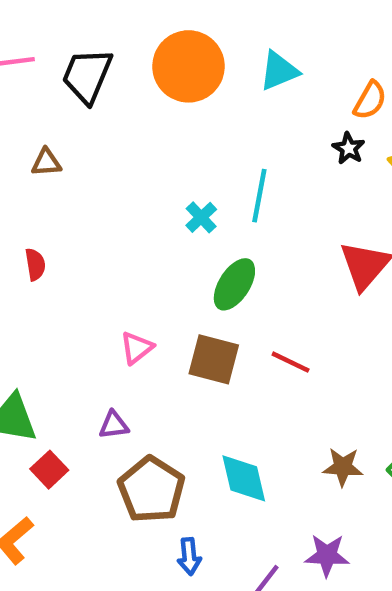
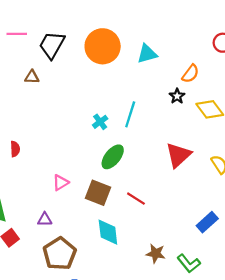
brown triangle: (46, 162) -> (32, 77), moved
red semicircle: (35, 264) -> (15, 149), moved
cyan diamond: (244, 478) -> (108, 232), moved

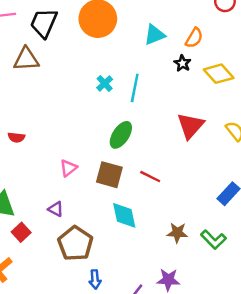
cyan triangle: (147, 54) -> (154, 35), moved
brown triangle: (32, 77) -> (26, 59), size x1.6
cyan cross: (100, 122) -> (105, 83), moved
red semicircle: (15, 149) -> (16, 137), turned 105
purple triangle: (45, 219) -> (56, 209), turned 35

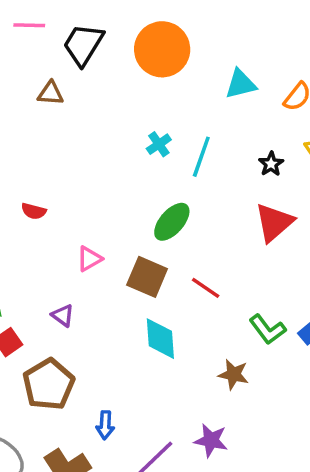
brown triangle: (26, 59) -> (51, 93), size x0.7
black star: (182, 63) -> (271, 164), moved
red semicircle: (16, 137) -> (34, 211), moved
green L-shape: (213, 240) -> (267, 329), moved
brown pentagon: (75, 244) -> (49, 384), moved

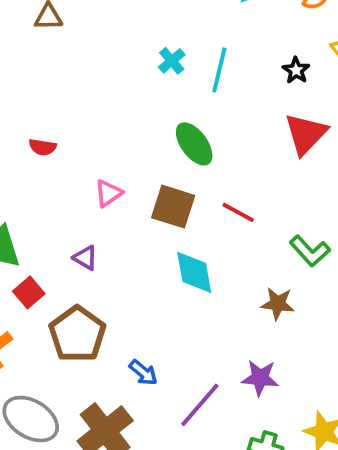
green ellipse: (172, 222) -> (194, 144), turned -72
blue arrow: (105, 425) -> (143, 373), turned -48

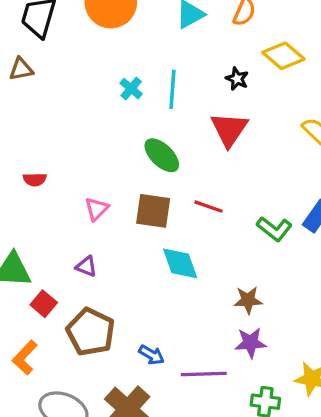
red triangle: (306, 134) -> (229, 129), moved
brown star: (278, 304) -> (248, 300), moved
purple line: (200, 405) -> (204, 374), turned 57

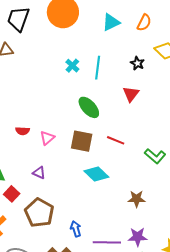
red triangle: (229, 129) -> (131, 94), size x0.7
red semicircle: (35, 179) -> (23, 131), moved
cyan diamond: (180, 263) -> (96, 174), turned -30
purple star: (251, 343) -> (138, 237), moved
blue arrow: (152, 355) -> (76, 229), turned -140

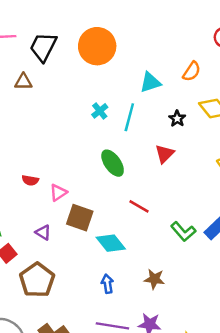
cyan triangle: (111, 22) -> (150, 82), moved
brown square: (82, 141) -> (80, 218), moved
blue arrow: (76, 229) -> (107, 284), moved

